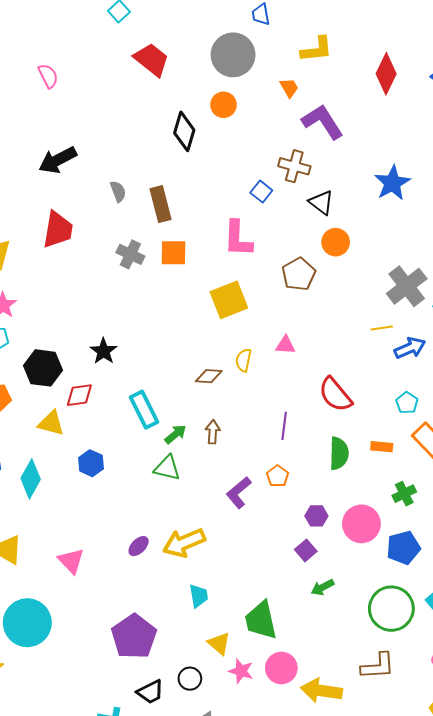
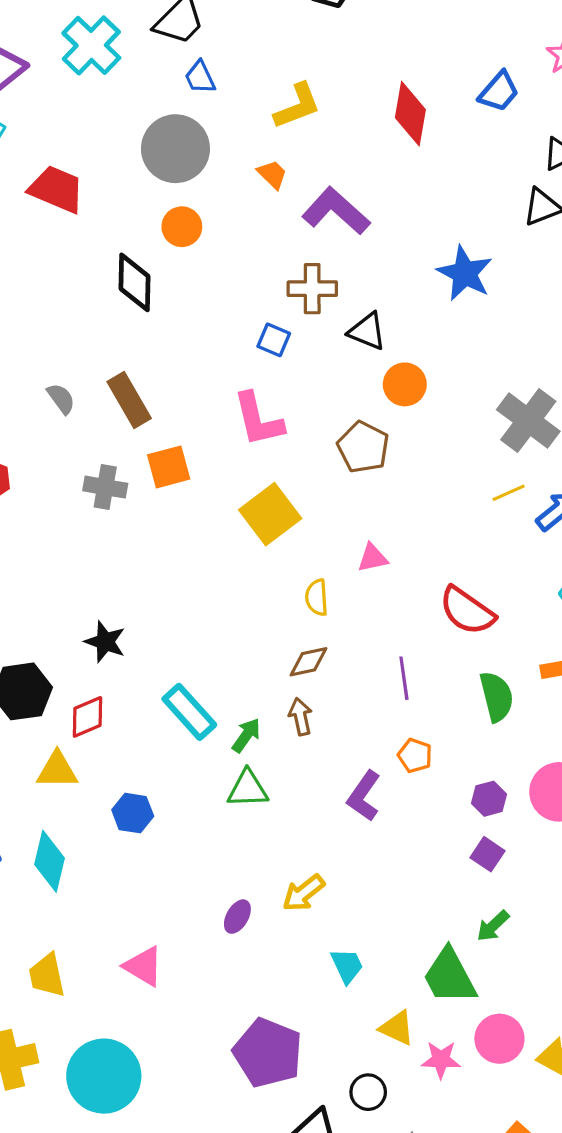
brown diamond: (209, 376) -> (308, 662), moved
yellow arrow: (184, 543) -> (303, 893), size x0.7
green arrow: (322, 587) -> (493, 926), moved

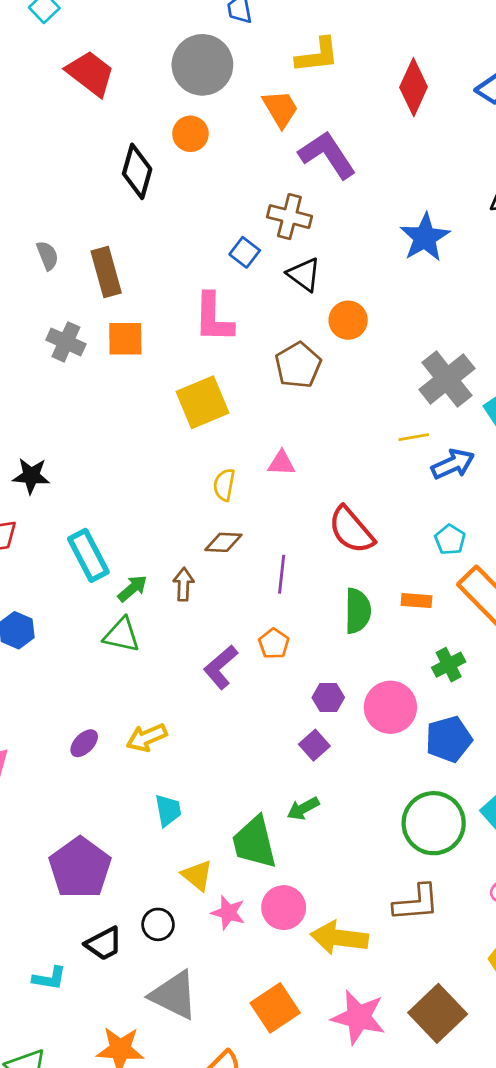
orange trapezoid: (272, 174) -> (280, 109), size x1.4
black triangle: (367, 331) -> (304, 274), moved
black star: (105, 642) -> (31, 476), turned -30
brown diamond: (308, 662) -> (223, 542), moved

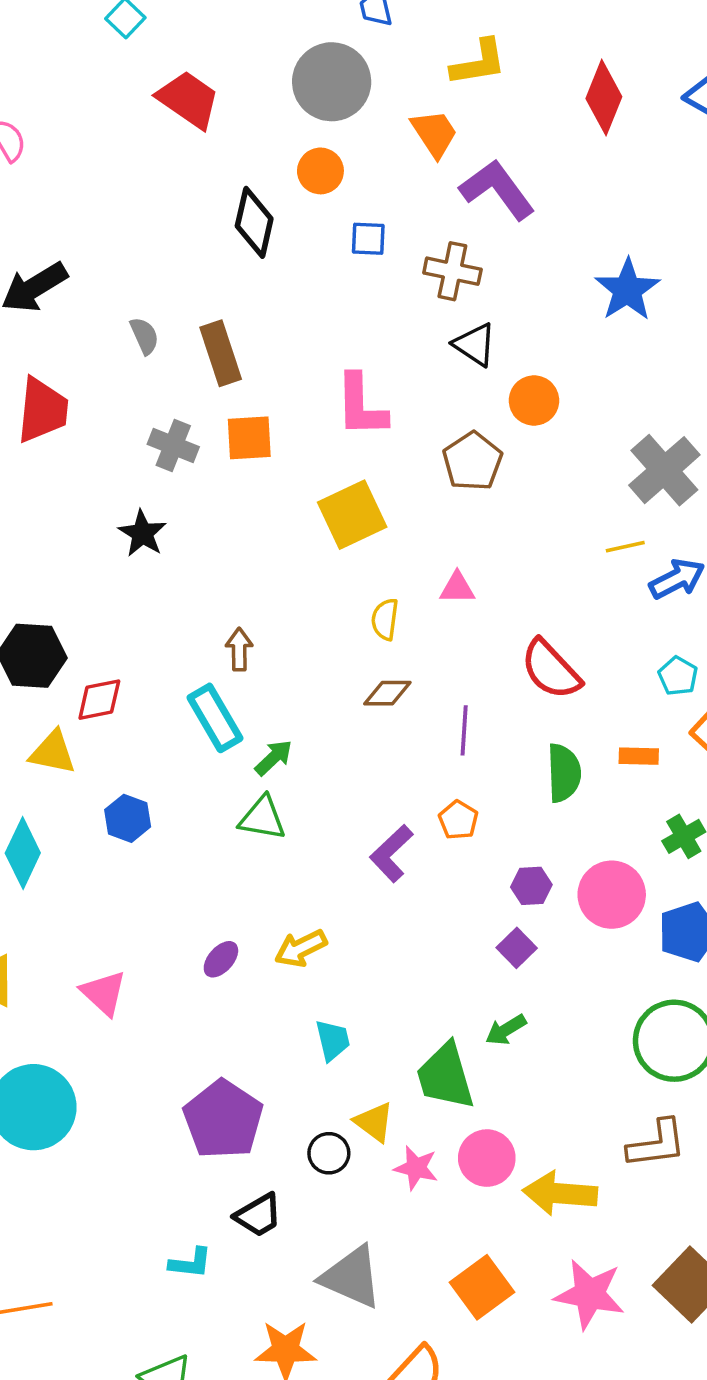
blue square: (245, 252) -> (368, 239), moved, turned -32
black star: (31, 476) -> (142, 533), moved, turned 30
brown arrow: (184, 584) -> (239, 649), moved
black circle: (158, 924) -> (329, 1153), moved

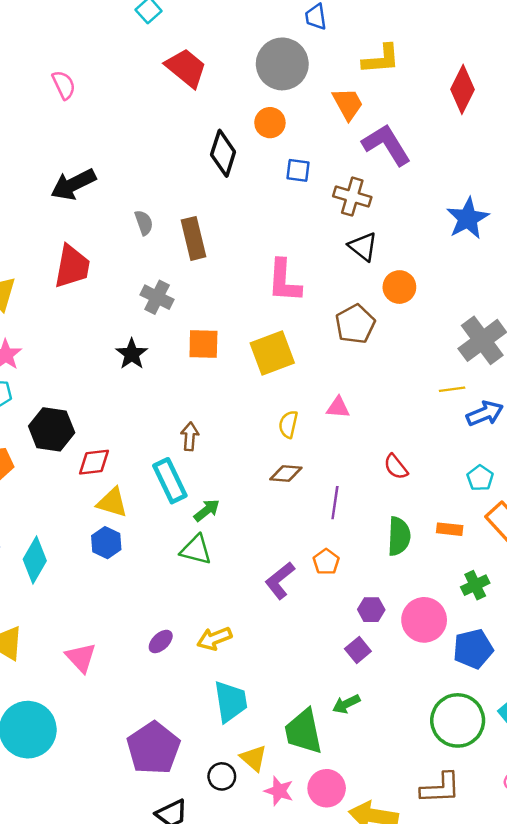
orange square: (249, 438) -> (203, 344), moved
red semicircle: (551, 670) -> (396, 467), size x0.6
yellow triangle: (53, 752) -> (112, 502), moved
cyan trapezoid: (333, 1040) -> (230, 701), size x1.5

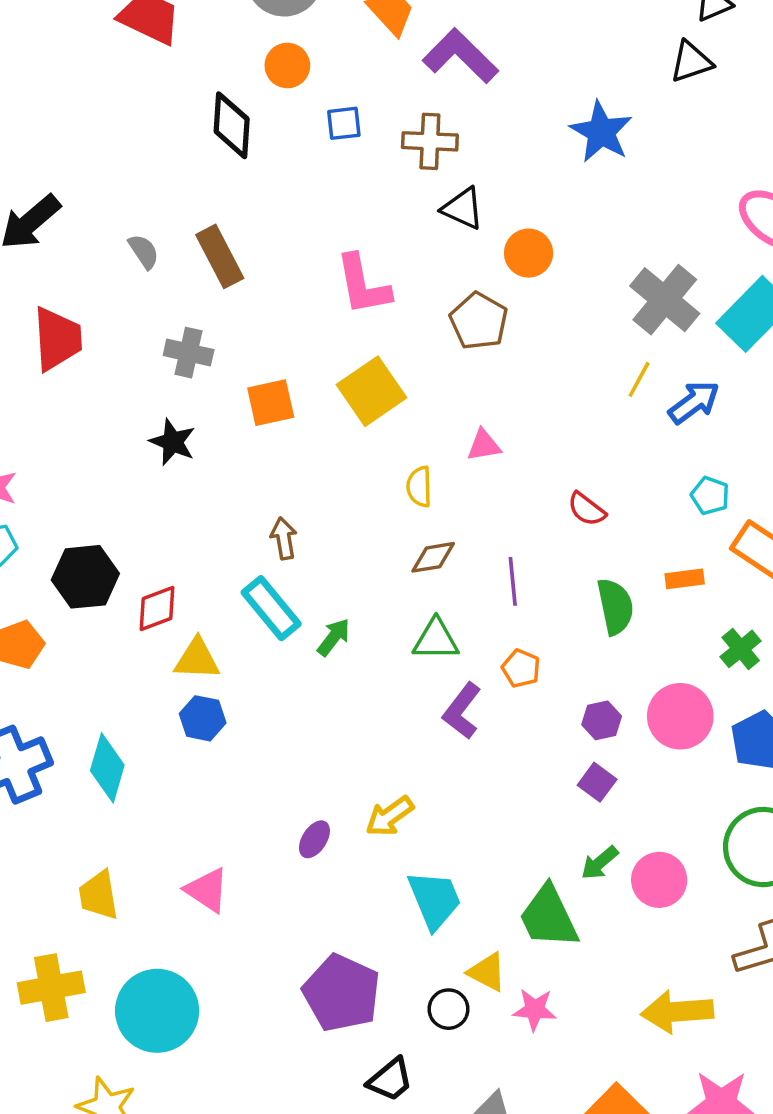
yellow line: (452, 389) -> (639, 379), turned -40
green triangle: (196, 550) -> (436, 640), moved
pink circle: (327, 788) -> (659, 880), moved

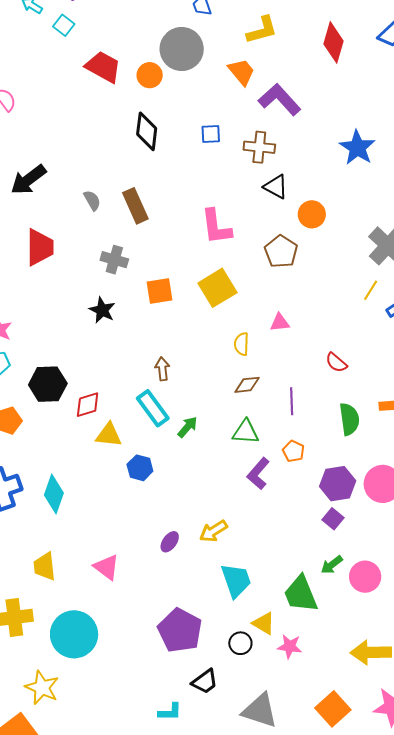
orange circle: (287, 65) -> (150, 75), moved
blue hexagon: (203, 718) -> (140, 468), moved
purple hexagon: (602, 720) -> (338, 484), size x1.6

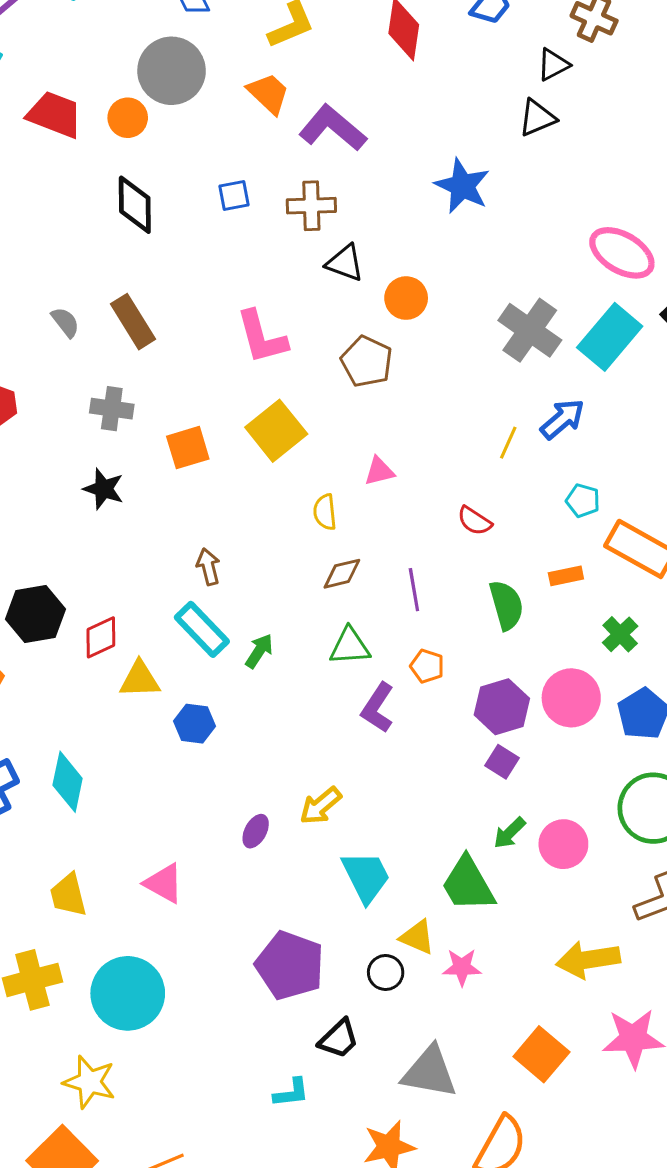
yellow line: (371, 290) -> (508, 443), moved

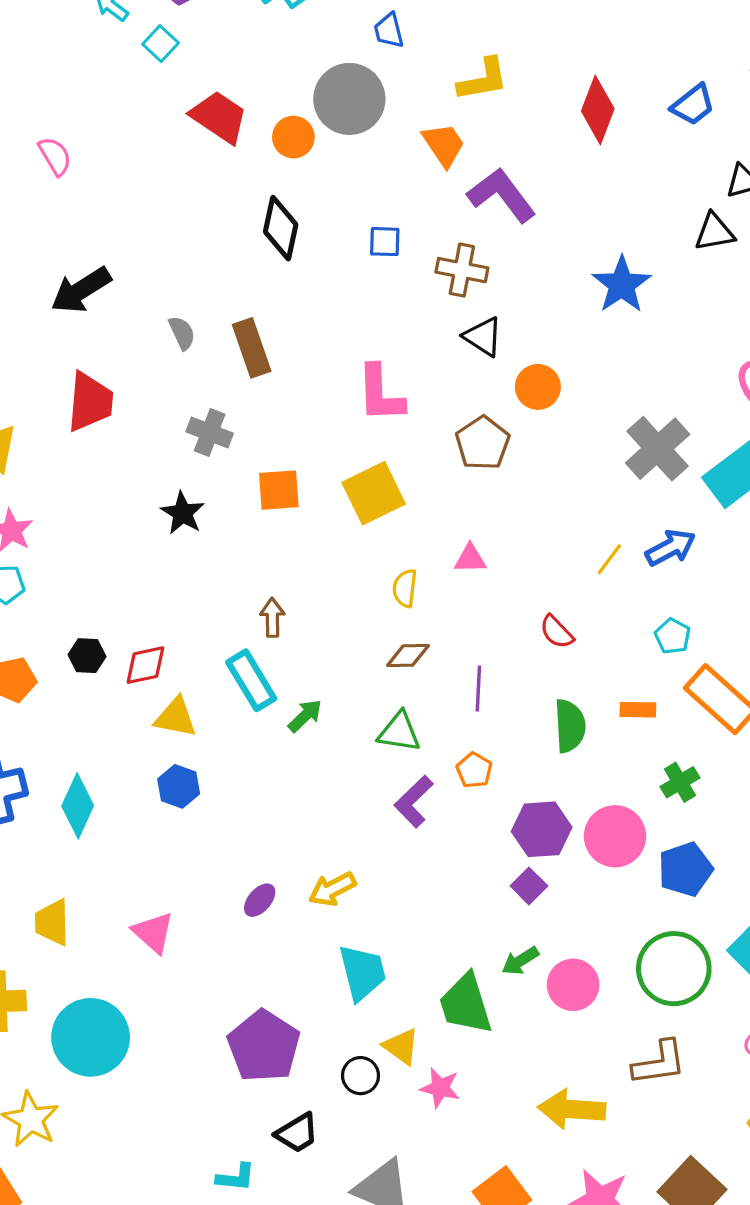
black hexagon: (35, 614) -> (87, 656), moved, size x0.6
blue hexagon: (195, 724) -> (179, 786), moved

